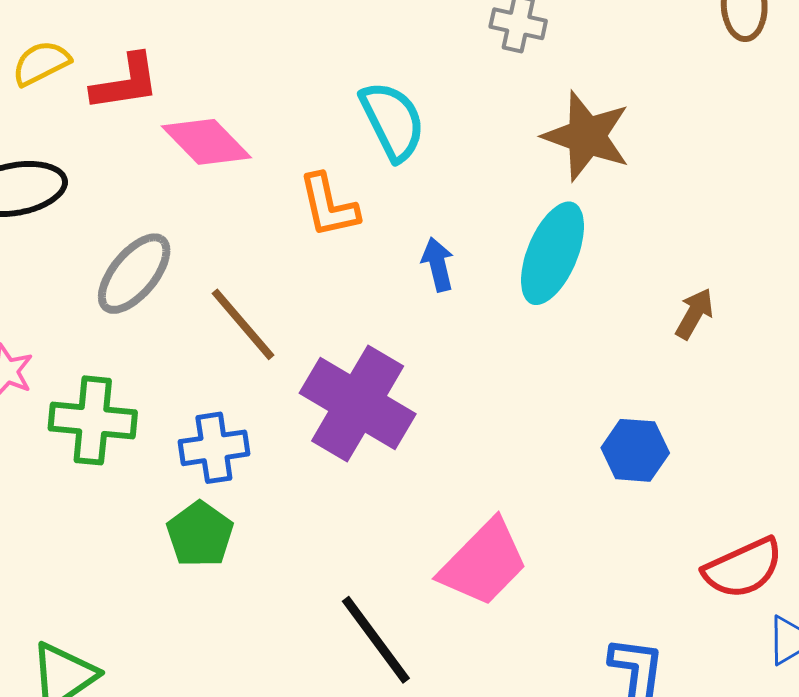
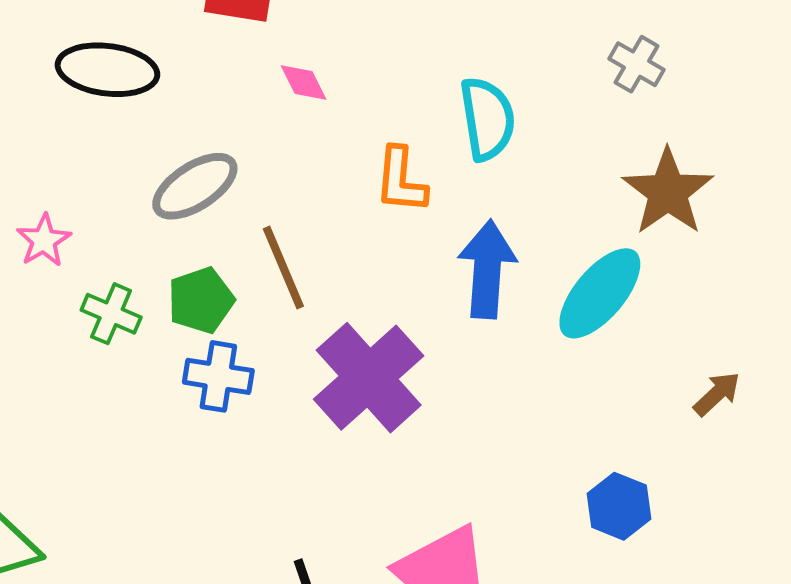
pink diamond: (206, 142) -> (304, 83), size x0.6
blue arrow: (438, 264) -> (487, 269), size x1.8
green cross: (93, 420) -> (111, 314), size x0.7
green pentagon: (200, 534) -> (201, 300), moved

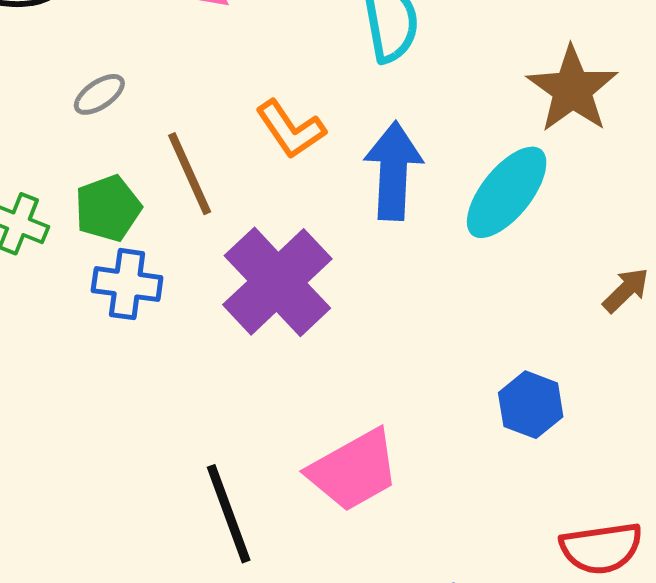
orange L-shape: (401, 180) -> (291, 129), moved, turned -38
gray ellipse: (195, 186) -> (99, 94), size x0.6

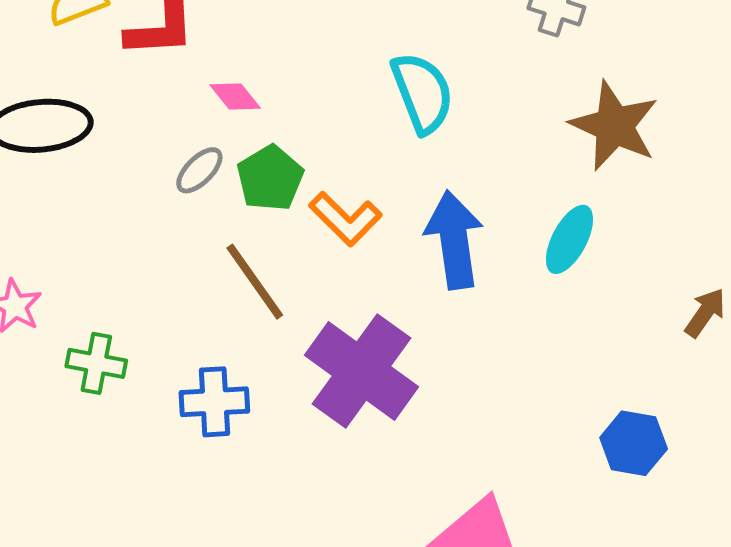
gray ellipse: (99, 94) -> (199, 170), moved
cyan ellipse: (507, 192) -> (569, 239), size x0.7
green pentagon: (108, 208) -> (270, 178), moved

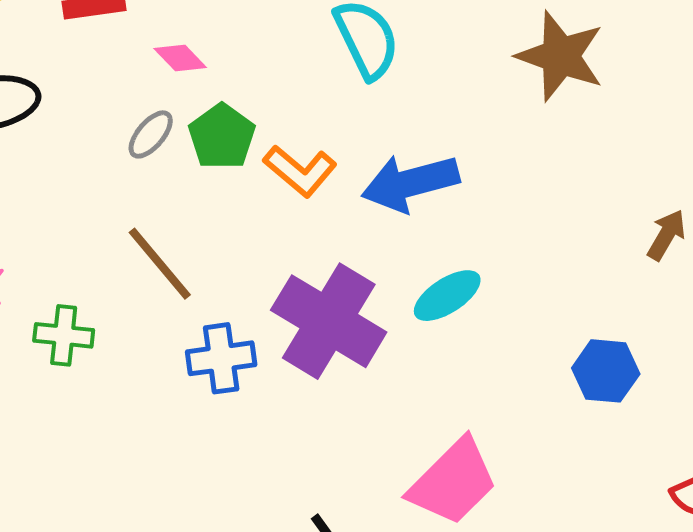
cyan ellipse: (569, 239) -> (447, 296), moved, turned 34
blue arrow: (454, 240) -> (410, 183), turned -92
brown line: (255, 282) -> (160, 264), moved
blue cross: (214, 402) -> (221, 358), moved

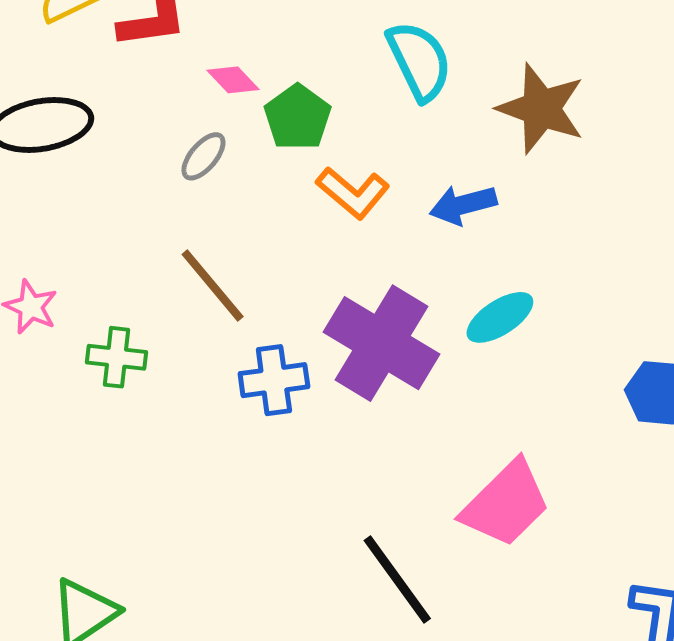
brown star: (560, 56) -> (541, 109), moved
green pentagon: (222, 137) -> (298, 117), moved
blue arrow: (410, 183) -> (463, 205), size x0.7

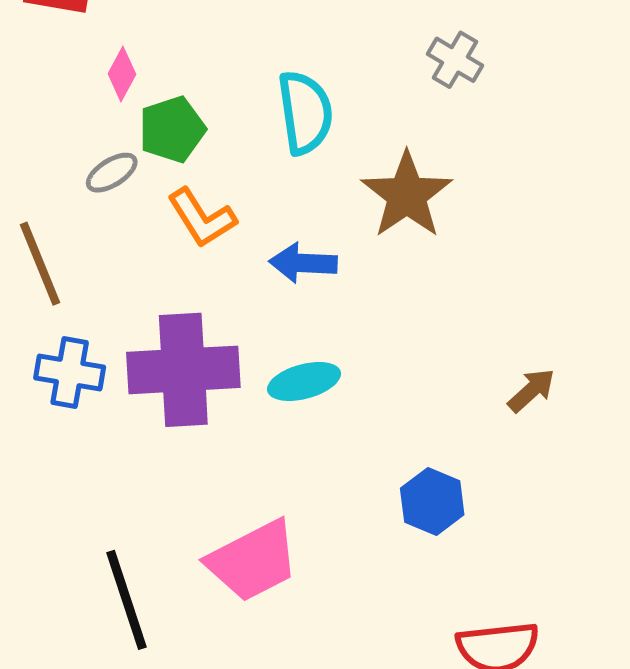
pink diamond: (233, 80) -> (122, 74), turned 54
gray ellipse: (203, 156) -> (112, 173), moved
purple cross: (381, 343) -> (183, 370), turned 38

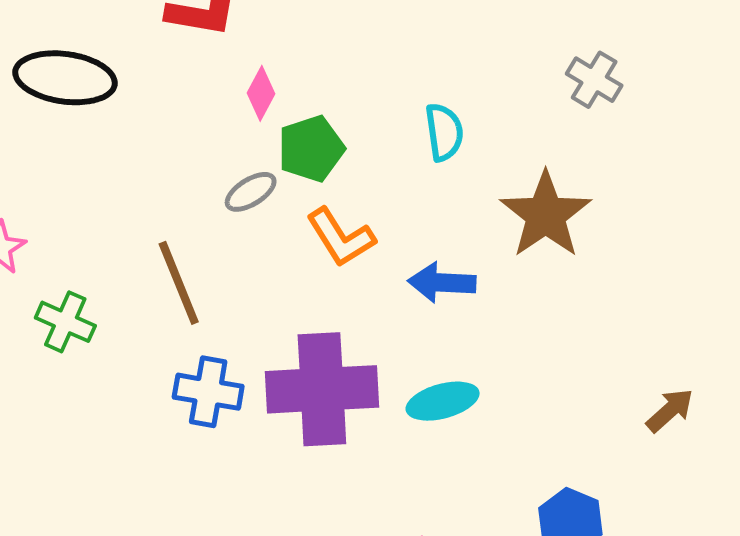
cyan semicircle: (305, 112) -> (444, 132), size x0.7

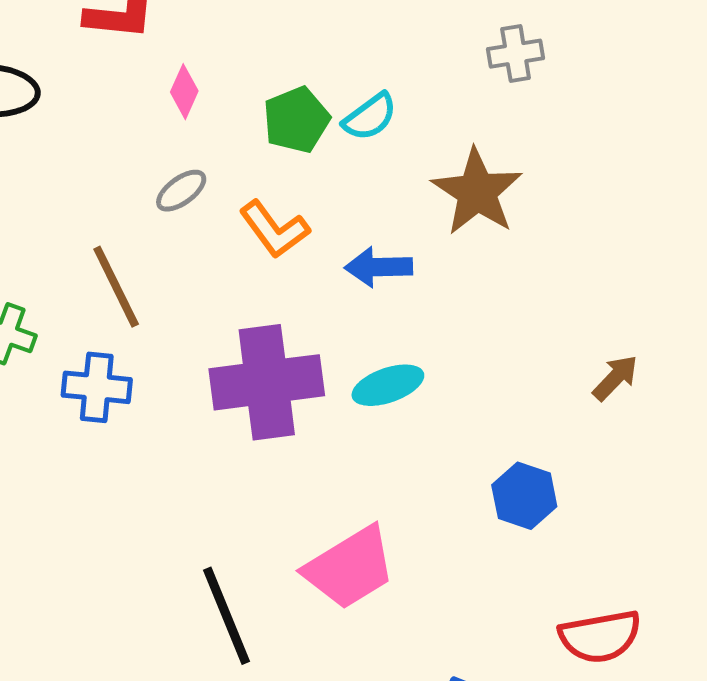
gray cross: (594, 80) -> (516, 54), turned -36
cyan semicircle: (444, 132) -> (370, 117), turned 66
green pentagon: (311, 149) -> (296, 120), moved
blue cross: (208, 392) -> (97, 387), moved

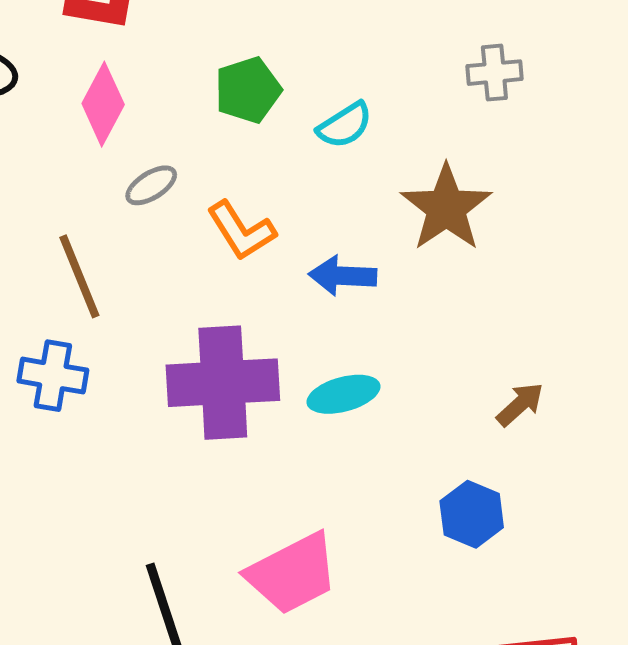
pink diamond: (184, 92) -> (103, 104), moved, size x1.5
green pentagon: (296, 120) -> (248, 90), moved
brown arrow: (615, 378) -> (520, 404), moved

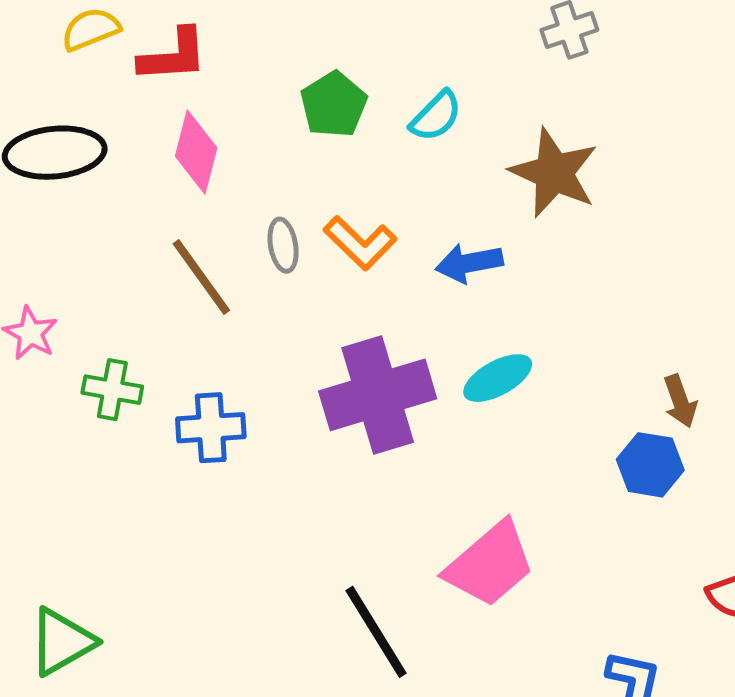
gray ellipse: (151, 185) -> (283, 245), moved, turned -54
brown line: (79, 276) -> (201, 277), moved
brown arrow: (520, 404) -> (680, 401), moved, turned 126

